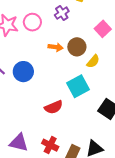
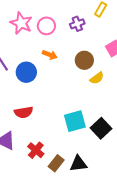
orange arrow: (56, 47) -> (50, 55), moved
cyan square: (78, 86) -> (75, 121), moved
red semicircle: (54, 107) -> (24, 112), moved

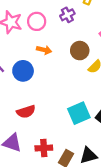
red cross: (36, 150) -> (44, 148), turned -35

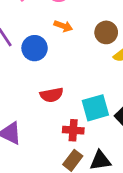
red semicircle: (26, 112) -> (52, 95), moved
red cross: (44, 148) -> (73, 130), moved

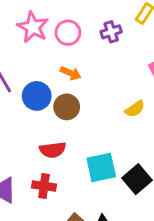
brown circle: (106, 32) -> (67, 107), moved
red cross: (73, 130) -> (44, 186), moved

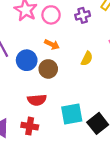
yellow semicircle: (135, 109) -> (87, 59), moved, turned -32

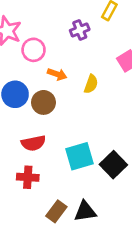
pink circle: (51, 15) -> (34, 50), moved
orange arrow: (52, 44) -> (57, 74), moved

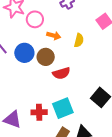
red semicircle: (33, 143) -> (61, 73), moved
cyan square: (79, 156) -> (63, 108), moved

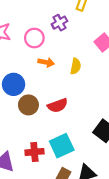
pink circle: (35, 19) -> (34, 38), moved
brown circle: (46, 57) -> (28, 105), moved

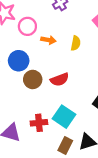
pink circle: (34, 38) -> (27, 26), moved
cyan square: (62, 146) -> (64, 117), turned -30

